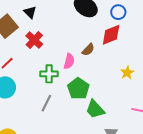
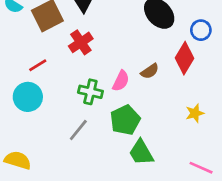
red diamond: (111, 35) -> (185, 58), turned -50

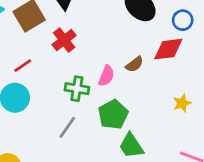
red diamond: (185, 58) -> (168, 49), turned 56

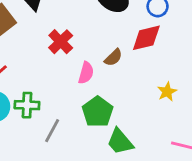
red cross: (64, 40) -> (61, 42), moved
green cross: (77, 89) -> (27, 105), moved

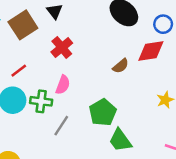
red cross: (61, 42) -> (62, 48), moved
pink semicircle: (86, 73) -> (63, 85), moved

